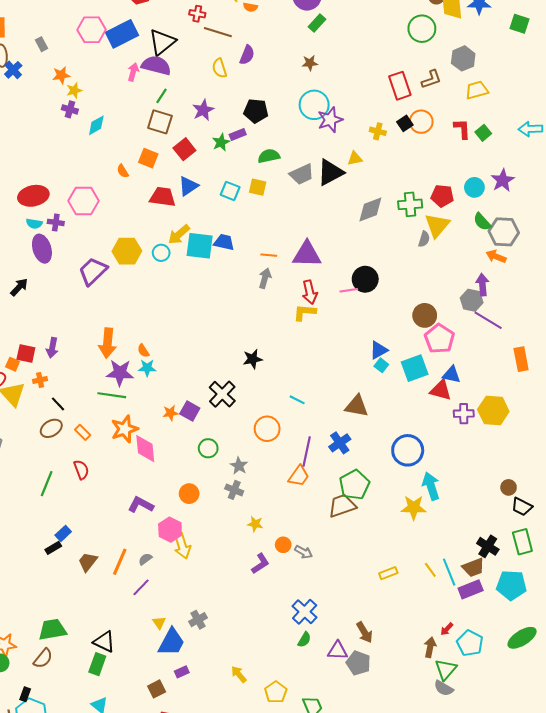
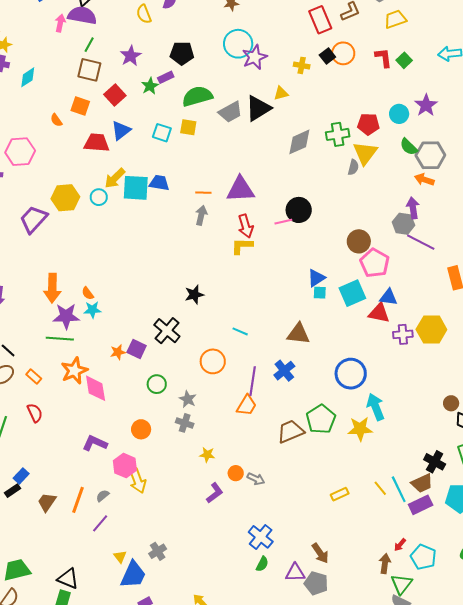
green semicircle: (269, 156) -> (197, 96), size x1.4
cyan square: (381, 365) -> (320, 293), turned -32
green pentagon: (354, 485) -> (321, 419), moved

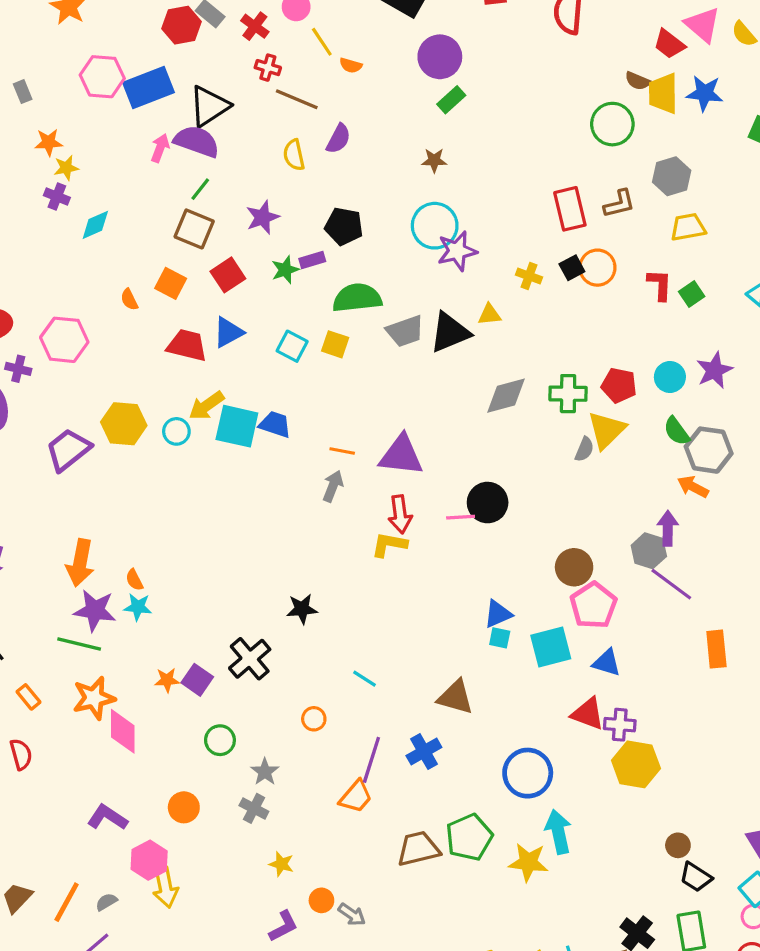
red triangle: (379, 313) -> (588, 714), moved
yellow hexagon: (431, 329) -> (636, 764), moved
orange circle: (213, 361) -> (314, 719), size x0.6

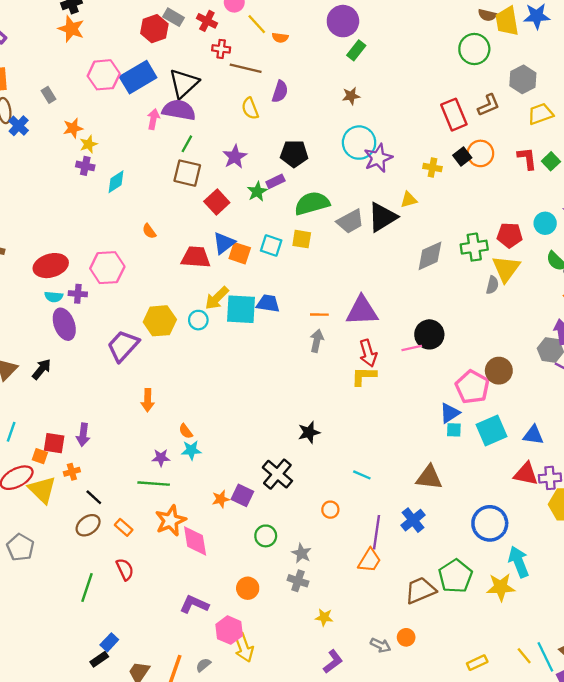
orange square: (171, 283) -> (240, 253), moved
orange arrow: (80, 563) -> (148, 400), moved, size x0.7
pink pentagon: (593, 605) -> (472, 387), moved
purple star: (95, 610) -> (161, 458), size x0.6
orange circle: (321, 900) -> (406, 637), moved

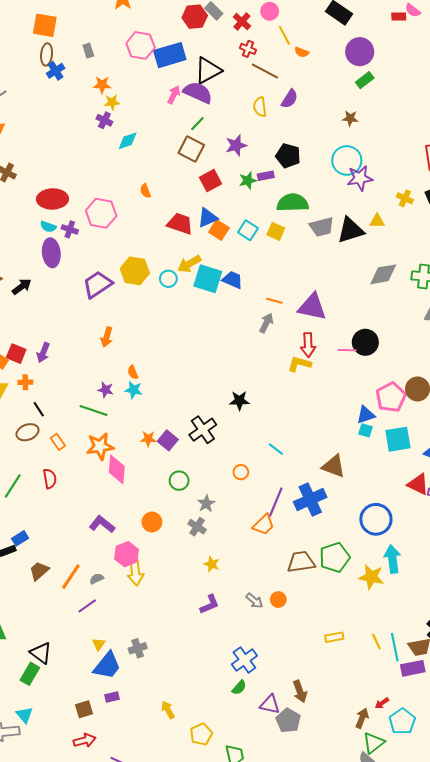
blue cross: (413, 520) -> (310, 499), size x1.4

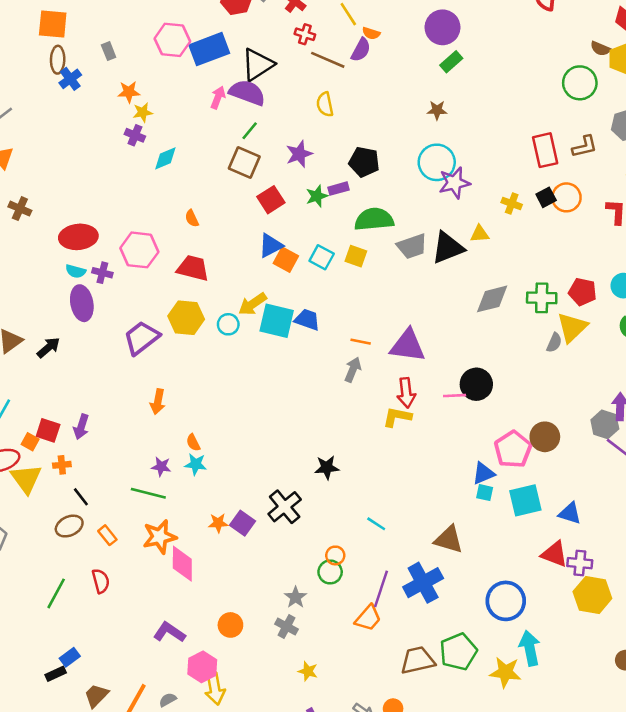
purple semicircle: (290, 99) -> (361, 50), moved
red trapezoid: (180, 224) -> (193, 268), moved
green circle: (179, 481) -> (330, 572), moved

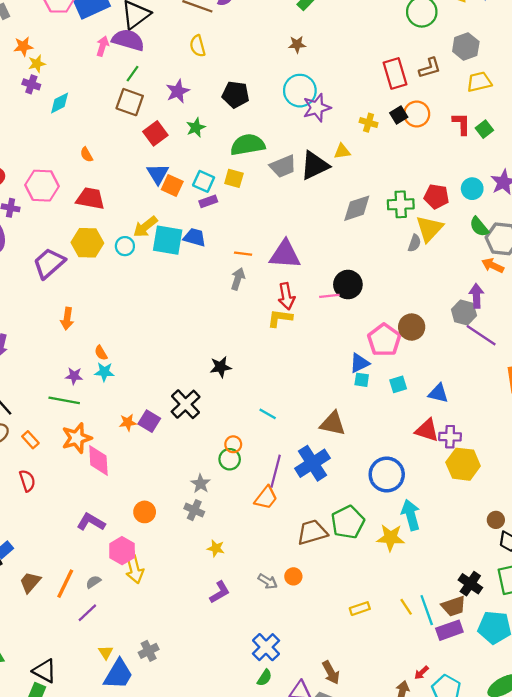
purple rectangle: (338, 189) -> (208, 201), moved
blue triangle: (271, 246) -> (158, 174), turned -30
cyan square: (525, 500) -> (398, 384), size x0.6

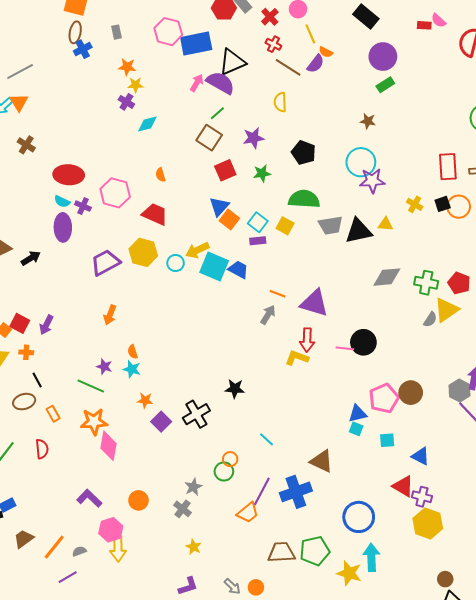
orange star: (128, 422) -> (145, 400), moved

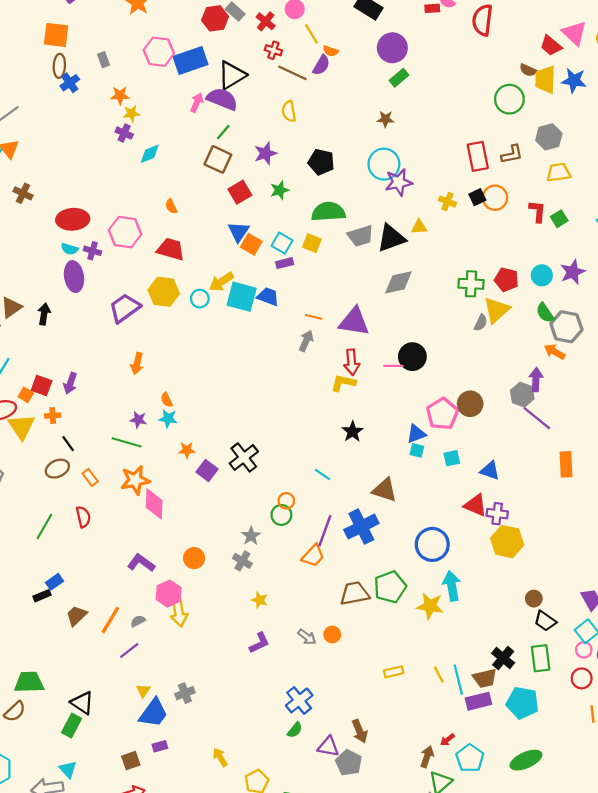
black arrow: (31, 258) -> (44, 314), turned -42
gray diamond: (387, 277) -> (398, 282), moved
black star: (235, 389) -> (353, 432), moved, turned -30

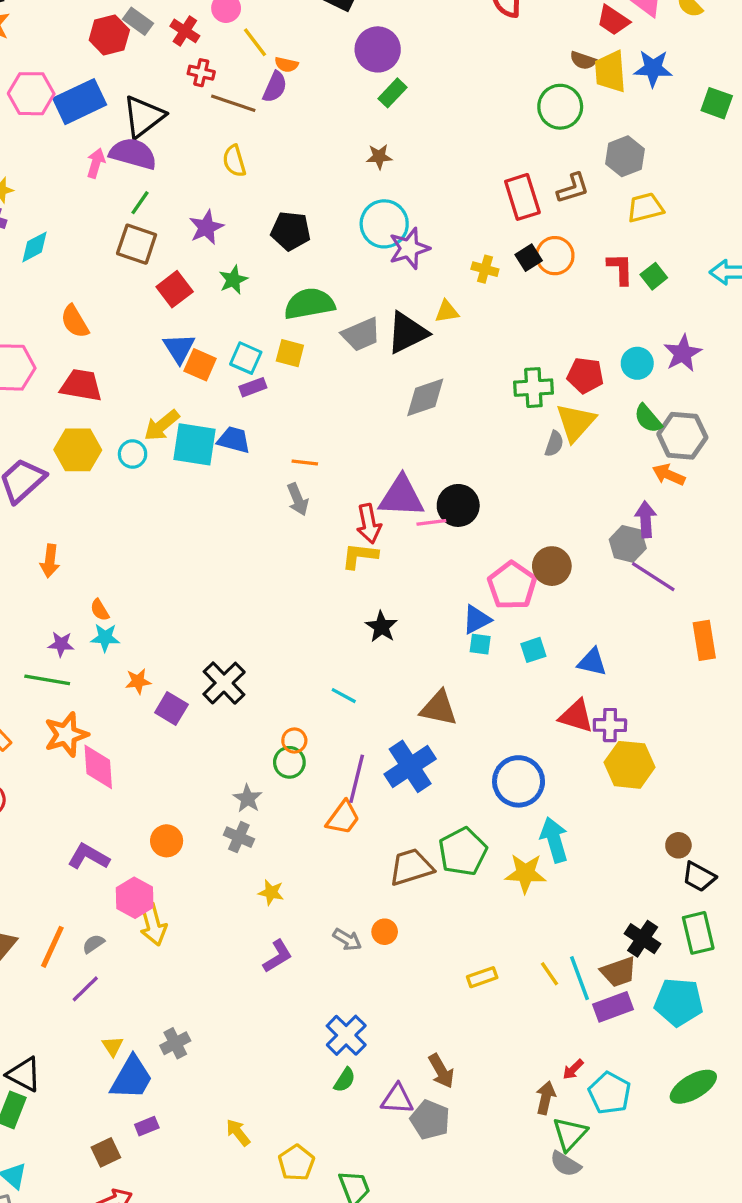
orange semicircle: (171, 206) -> (75, 321), size x1.5
purple triangle: (354, 322) -> (401, 496), moved
gray arrow: (306, 341) -> (298, 499), turned 140

